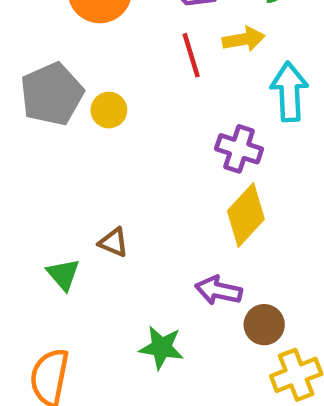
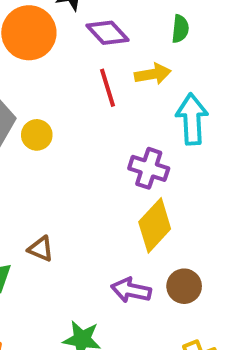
brown circle: (264, 325) -> (184, 286), moved

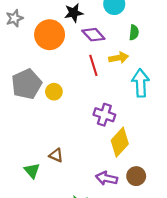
purple cross: (149, 168) -> (104, 115), moved

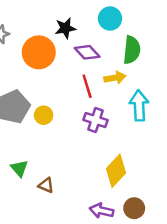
green semicircle: (134, 32) -> (132, 50), size x1.6
purple cross: (104, 115) -> (96, 120), moved
green triangle: (32, 171) -> (19, 168), moved

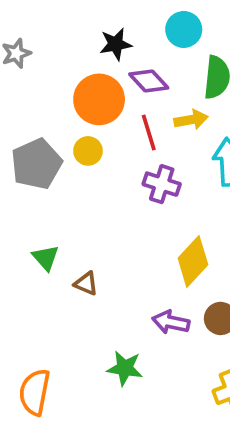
orange circle: (39, 52) -> (99, 99), moved
yellow circle: (44, 115) -> (88, 151), moved

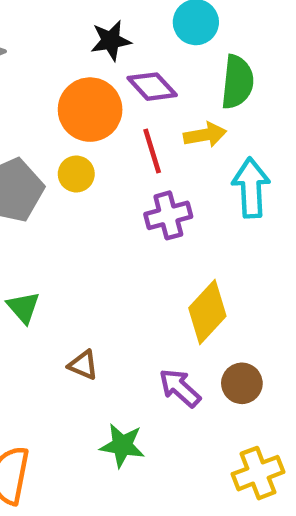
purple cross: (162, 184) -> (168, 215), turned -33
brown triangle: (86, 284) -> (83, 365), moved
purple arrow: (171, 322) -> (180, 388), turned 30

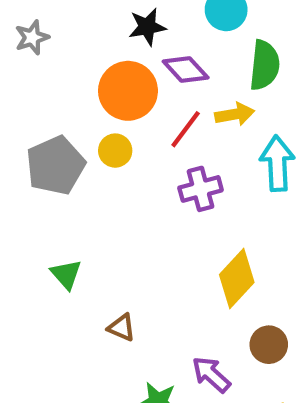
red line: (152, 151) -> (186, 129), turned 54
purple arrow: (180, 388) -> (211, 375), moved

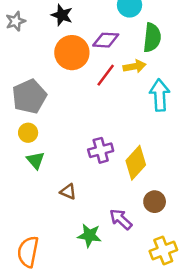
black star: (147, 27) -> (62, 15), moved, turned 30
purple diamond: (186, 69) -> (106, 40), turned -44
yellow circle: (115, 151) -> (28, 133), moved
purple cross: (201, 189) -> (101, 150), moved

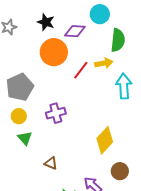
purple diamond: (106, 40) -> (75, 31), moved
purple cross: (101, 150) -> (56, 113), moved

